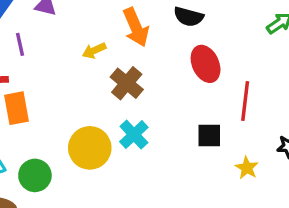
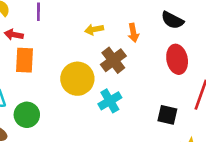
orange arrow: (136, 27) -> (133, 33), moved, size x0.6
yellow circle: (90, 148) -> (77, 79), moved

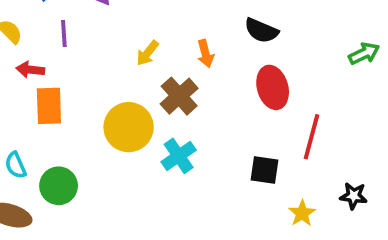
yellow arrow: (94, 30) -> (148, 53), turned -36

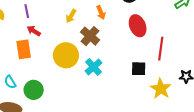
red arrow: (30, 70) -> (34, 31), moved, turned 32
yellow star: (302, 213) -> (161, 89), size x1.5

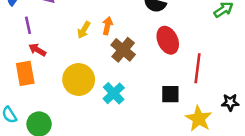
orange arrow: (101, 13) -> (107, 26), moved, turned -144
brown cross: (90, 36) -> (123, 50), moved

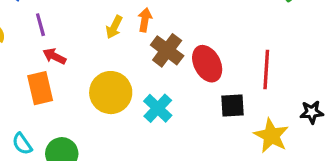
red ellipse: (168, 40) -> (207, 64), moved

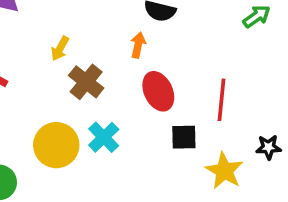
orange arrow: (145, 20) -> (138, 45), moved
brown cross: (167, 50) -> (86, 82), moved
yellow circle: (111, 93) -> (56, 145), moved

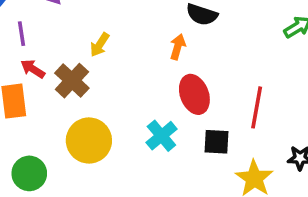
brown cross: (86, 82) -> (72, 81), moved
cyan cross: (104, 137) -> (161, 136), moved

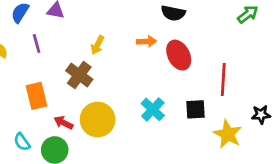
orange arrow: (178, 47) -> (147, 41), moved, turned 78
red arrow: (33, 69) -> (63, 123), moved
red ellipse: (194, 94) -> (179, 55), moved

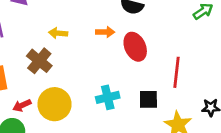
yellow arrow: (97, 45) -> (58, 33), turned 66
cyan cross: (153, 109) -> (108, 97), turned 30
red arrow: (63, 123) -> (22, 105), turned -54

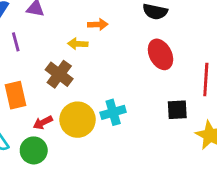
orange arrow: (105, 32) -> (98, 24), moved
cyan cross: (108, 97) -> (113, 112), moved

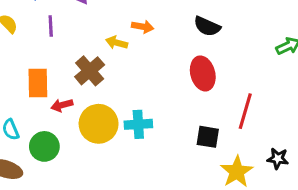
red arrow: (43, 123) -> (62, 105), moved

